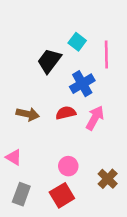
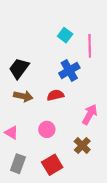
black trapezoid: (49, 61) -> (19, 68), moved
pink arrow: (95, 118) -> (90, 114), moved
pink circle: (68, 166) -> (47, 129), moved
brown cross: (108, 179) -> (82, 145), moved

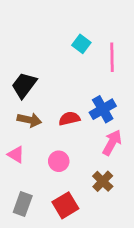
blue cross: (69, 71) -> (103, 109), moved
pink triangle: (11, 133) -> (16, 155), moved

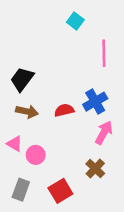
cyan square: (81, 44) -> (75, 21), moved
pink circle: (59, 161) -> (36, 155), moved

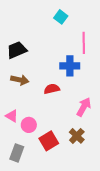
black trapezoid: (22, 79) -> (17, 50), moved, turned 30
blue cross: (95, 102) -> (70, 66), moved, turned 30
brown arrow: (27, 111) -> (20, 80), moved
red square: (60, 191) -> (49, 141), moved

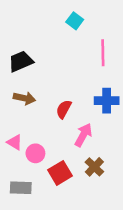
blue cross: (70, 66) -> (107, 101), moved
red semicircle: (52, 89) -> (64, 109), turned -49
pink arrow: (84, 107) -> (83, 135), moved
gray rectangle: (17, 153) -> (21, 188), turned 72

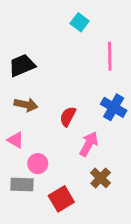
blue cross: (107, 101) -> (114, 107), turned 30
pink triangle: (15, 142) -> (15, 140), moved
red square: (60, 173) -> (61, 199), moved
gray rectangle: (21, 188) -> (22, 185), moved

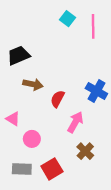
pink line: (110, 56) -> (93, 26), moved
brown arrow: (26, 105) -> (33, 84), moved
gray rectangle: (22, 185) -> (22, 169), moved

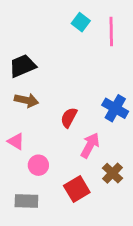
brown arrow: (33, 84) -> (26, 100), moved
brown cross: (85, 151) -> (113, 173), moved
red square: (52, 169) -> (77, 189), moved

